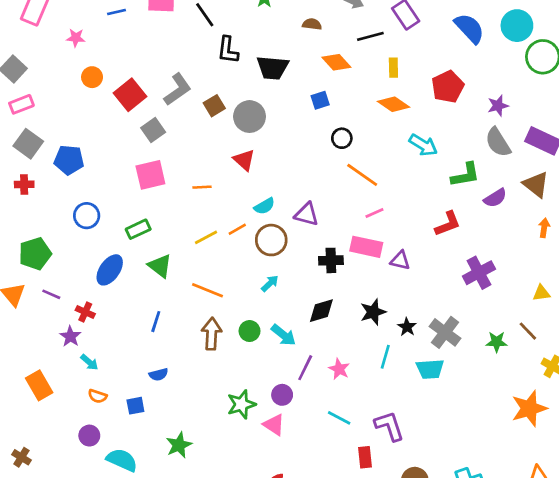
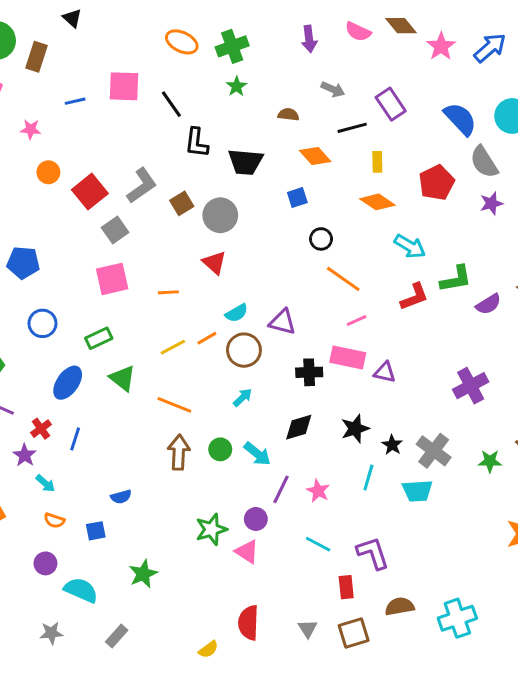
gray semicircle: (498, 142) -> (484, 162), moved
red L-shape: (448, 224) -> (414, 297), moved
red cross: (85, 312) -> (41, 429), turned 30
blue line: (156, 322) -> (75, 439), moved

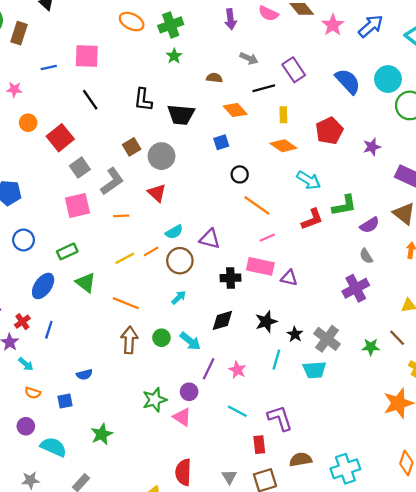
black line: (171, 104) -> (90, 100), moved
gray semicircle: (484, 162) -> (366, 256), moved, size x0.6
gray L-shape: (142, 186) -> (112, 181), moved

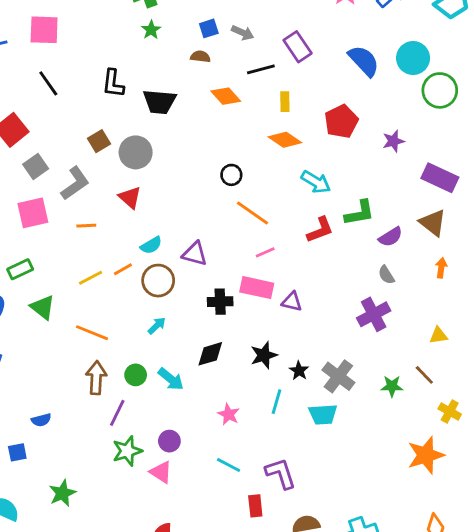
blue square: (221, 142) -> (209, 28), moved
purple line: (209, 369) -> (117, 413), moved

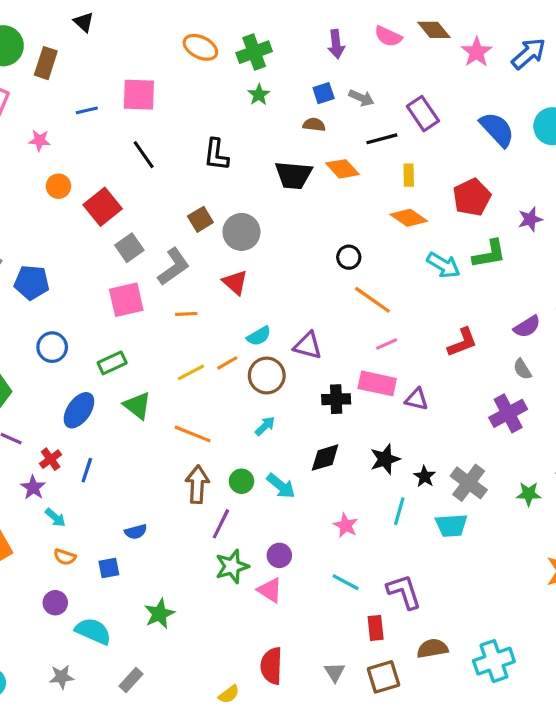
black trapezoid: (160, 102) -> (294, 175), moved
green L-shape: (360, 213) -> (489, 254), moved
red L-shape: (320, 230) -> (462, 342), moved

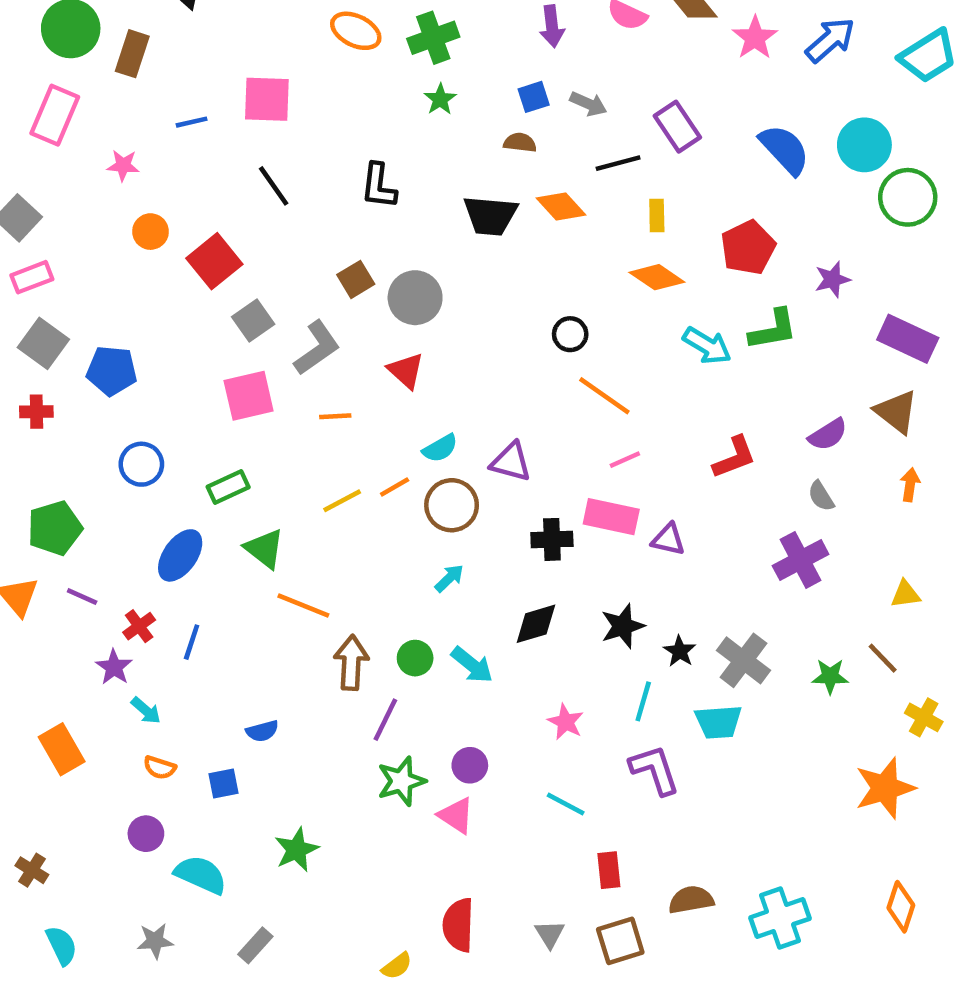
orange line: (193, 434) -> (303, 606), moved
purple L-shape: (404, 592) -> (655, 770), moved

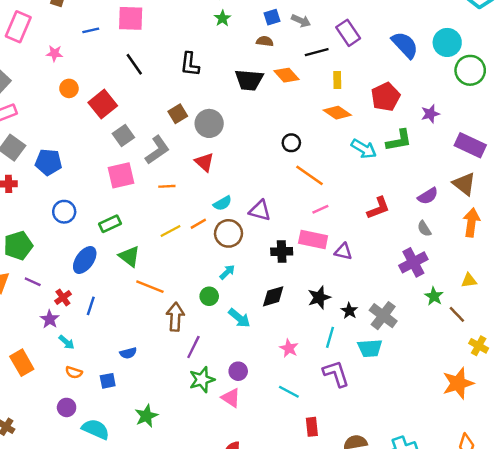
orange arrow: (910, 485) -> (471, 223), size x1.6
green circle: (415, 658) -> (209, 296), moved
green star: (830, 676) -> (434, 296), moved, turned 30

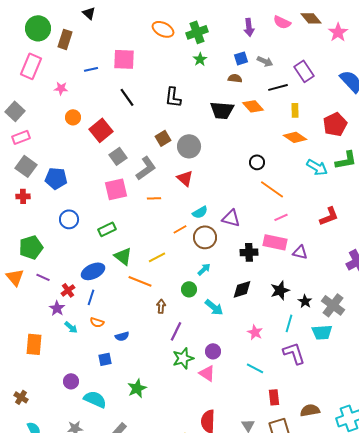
yellow line: (170, 231) -> (157, 257), moved
blue ellipse: (85, 260) -> (93, 271), moved, turned 30
brown arrow: (175, 317) -> (161, 306), size x0.6
orange rectangle: (22, 363) -> (34, 344), turned 35
orange semicircle: (74, 372) -> (97, 322), moved

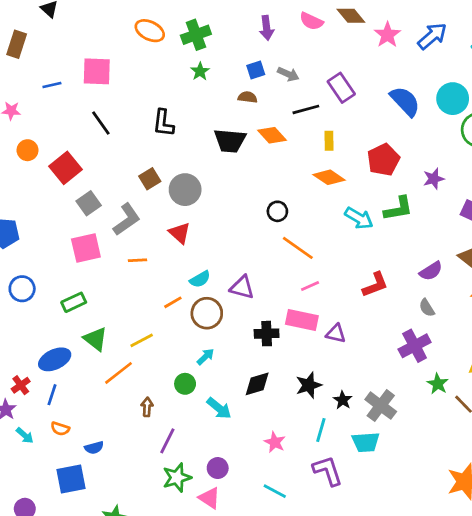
orange line: (140, 281) -> (119, 373), turned -60
blue square: (105, 359) -> (71, 479), size x1.6

